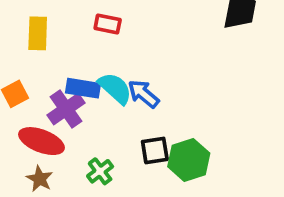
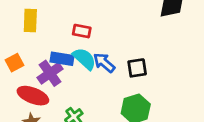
red rectangle: (108, 24) -> (82, 31), moved
black square: (155, 151) -> (137, 68), moved

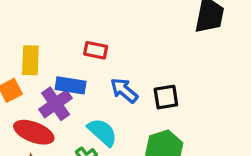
yellow rectangle: (30, 20) -> (30, 60), moved
cyan semicircle: (84, 59) -> (102, 132), moved

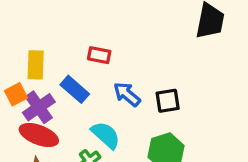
blue rectangle: (71, 85) -> (75, 89), turned 32
purple cross: (56, 104) -> (39, 107), moved

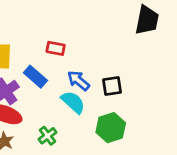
cyan semicircle: (106, 135) -> (73, 102), moved

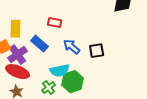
cyan semicircle: (73, 102) -> (60, 71), moved, turned 126
green hexagon: (111, 128) -> (73, 82), moved

